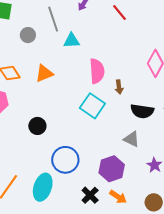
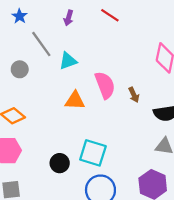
orange triangle: (44, 73) -> (75, 101), moved, turned 42
cyan square: (92, 106) -> (93, 153), moved

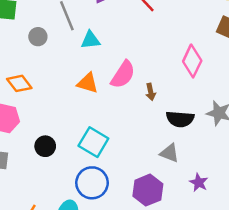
pink semicircle: (105, 85) -> (123, 75), turned 40
black circle: (60, 163) -> (45, 146), moved

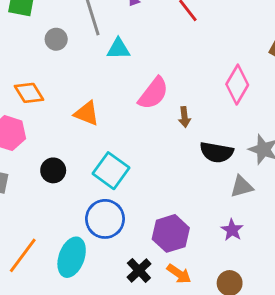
orange triangle: (88, 83) -> (87, 113), moved
gray triangle: (169, 153) -> (242, 187), moved, turned -42

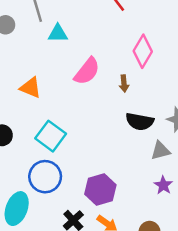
pink diamond: (237, 85) -> (143, 51), moved
brown arrow: (184, 117) -> (124, 83), moved
purple star: (232, 230) -> (163, 185), moved

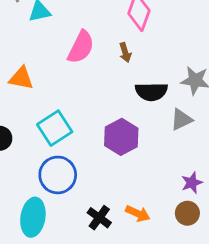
cyan square: (51, 136) -> (55, 128), turned 32
purple star: (163, 185) -> (192, 183), moved, turned 30
purple hexagon: (100, 189) -> (121, 137), moved

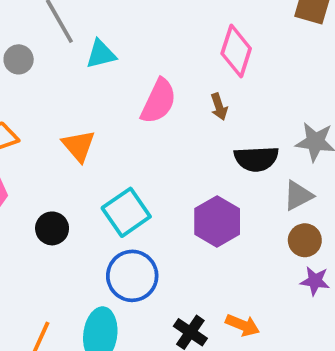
orange triangle: (21, 78) -> (79, 146), turned 40
purple star: (192, 183) -> (315, 281), turned 30
brown circle: (187, 213) -> (305, 240), moved

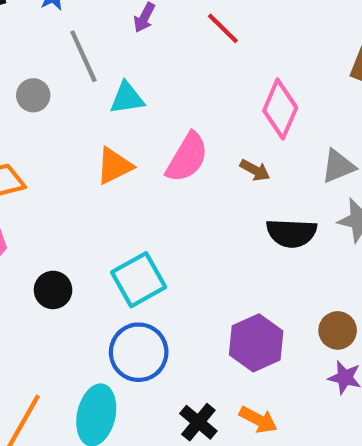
brown arrow: (219, 107) -> (255, 170), turned -48
orange triangle: (79, 146) -> (114, 166), moved, turned 39
gray triangle: (298, 196) -> (338, 166), moved
purple hexagon: (217, 221) -> (256, 343), moved

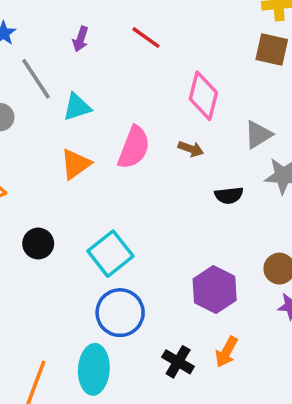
black semicircle: (291, 233) -> (229, 195), size x0.7
black circle: (53, 290) -> (38, 244), moved
orange arrow: (258, 420) -> (226, 352), turned 100

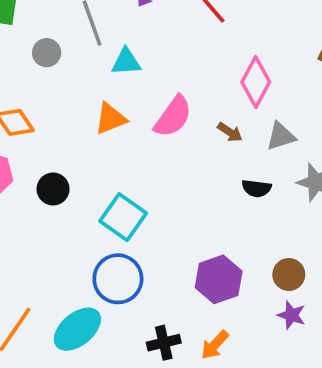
gray triangle: (258, 135) -> (281, 136), moved
cyan square: (111, 254) -> (123, 217), turned -30
black cross: (178, 362) -> (164, 343), turned 32
cyan ellipse: (94, 369) -> (77, 329), turned 33

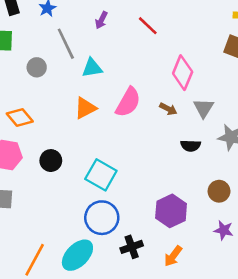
gray triangle: (281, 136) -> (204, 108), turned -35
brown circle: (289, 274) -> (219, 191), moved
black cross: (164, 343) -> (132, 247), moved

